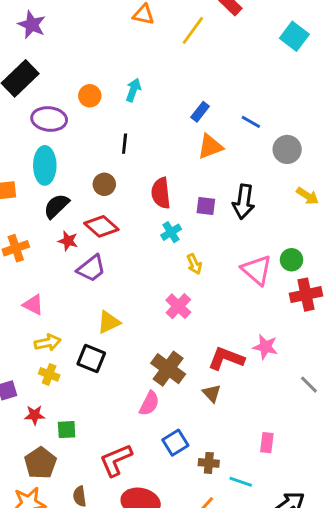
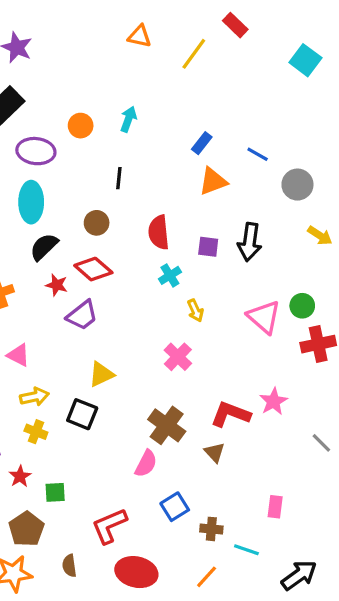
pink star: (265, 347) -> (274, 401), turned 30
red star: (35, 415) -> (20, 476), turned -30

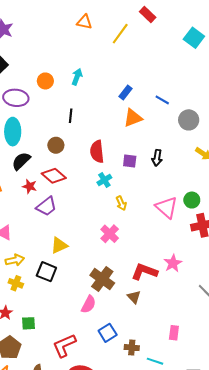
black arrow: (250, 242) -> (157, 158), size x0.7

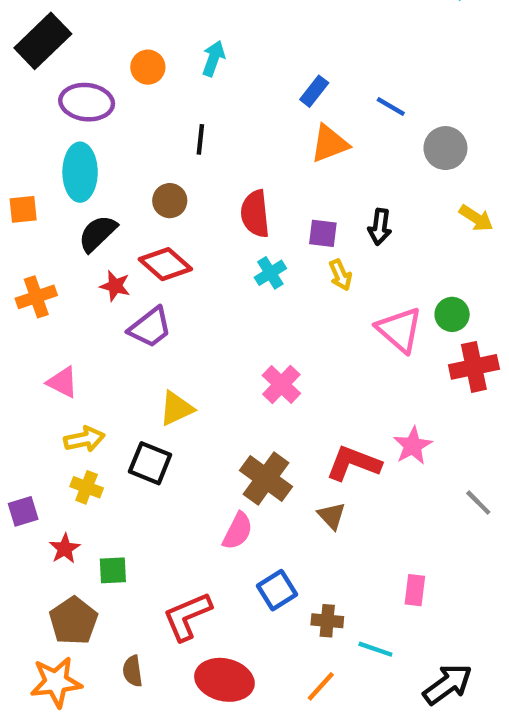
yellow arrow: (121, 203) -> (340, 275), moved

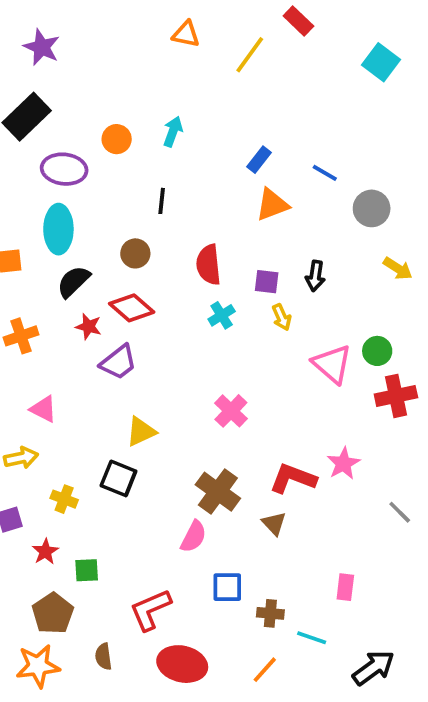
yellow arrow: (84, 439) -> (21, 458), moved
blue square: (277, 590) -> (227, 587), turned 32

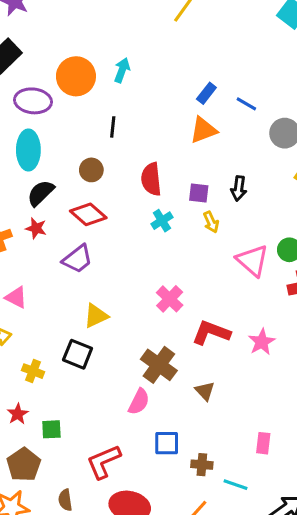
orange circle: (117, 139) -> (76, 76), size x1.6
blue rectangle: (259, 160) -> (206, 93), moved
red star: (88, 327) -> (36, 228), moved
red L-shape: (293, 478) -> (211, 333), moved

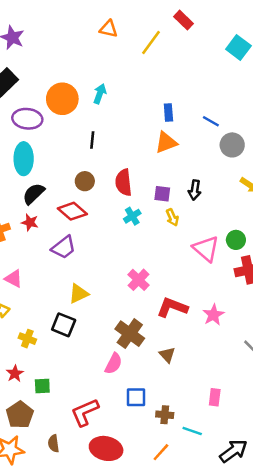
blue rectangle: (206, 93) -> (168, 112), turned -42
blue line: (246, 104) -> (211, 121), moved
brown circle: (91, 170) -> (85, 181), moved

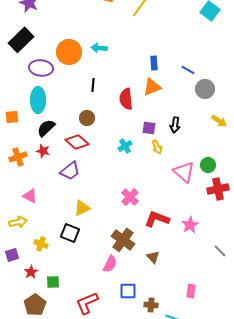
cyan arrow: (100, 94) -> (99, 48), turned -105
red semicircle: (124, 182) -> (126, 99), moved

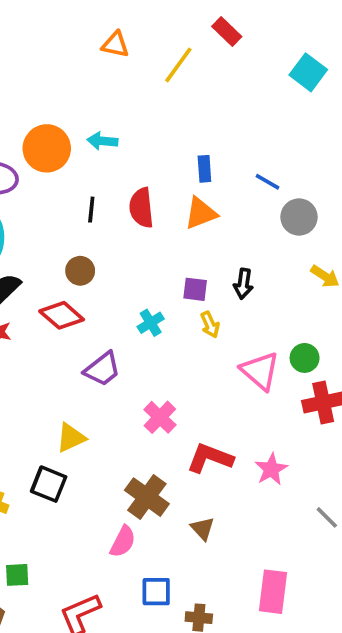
red semicircle: (126, 99) -> (141, 208), moved
purple trapezoid: (70, 171) -> (102, 369), moved
pink rectangle: (191, 291) -> (273, 592), size x1.6

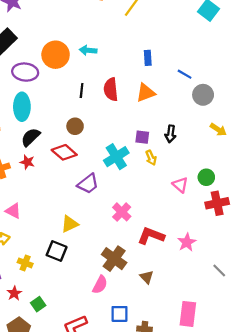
blue rectangle: (204, 169) -> (148, 58), moved
cyan cross: (151, 323) -> (116, 157), size x1.6
pink triangle: (260, 371) -> (180, 185), size x0.7
green square: (17, 575) -> (38, 304), turned -32

